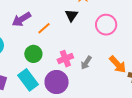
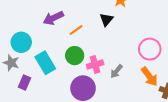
pink circle: (106, 25) -> (150, 49), moved
green circle: (33, 54) -> (75, 56), moved
cyan rectangle: (28, 80) -> (45, 63), moved

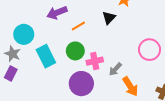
orange arrow: (149, 77) -> (130, 86), moved
purple rectangle: (25, 82) -> (11, 74), moved

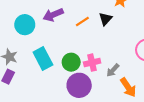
orange line: (78, 26) -> (82, 22), moved
cyan circle: (24, 34) -> (25, 25), moved
green circle: (75, 51) -> (71, 62), moved

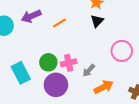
black triangle: (105, 19) -> (97, 21), moved
cyan rectangle: (43, 58) -> (21, 73), moved
orange arrow: (128, 87) -> (104, 87), turned -84

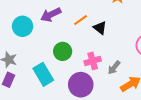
black triangle: (97, 21) -> (100, 28), moved, turned -32
green circle: (48, 62) -> (63, 51), moved

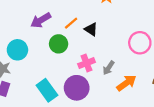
cyan circle: (23, 26) -> (17, 50), moved
green circle: (63, 51) -> (59, 44), moved
cyan rectangle: (43, 74) -> (47, 90), moved

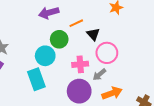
pink circle: (140, 43) -> (107, 53), moved
cyan circle: (17, 50) -> (45, 56), moved
purple circle: (77, 88) -> (79, 91), moved

